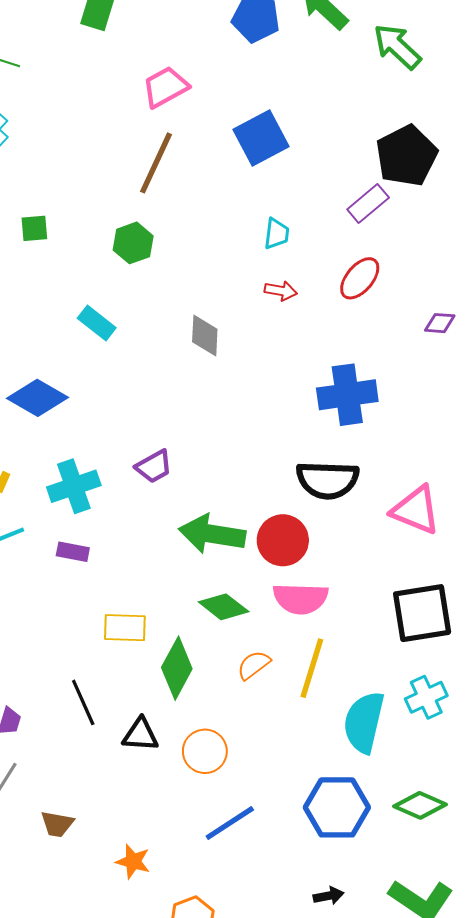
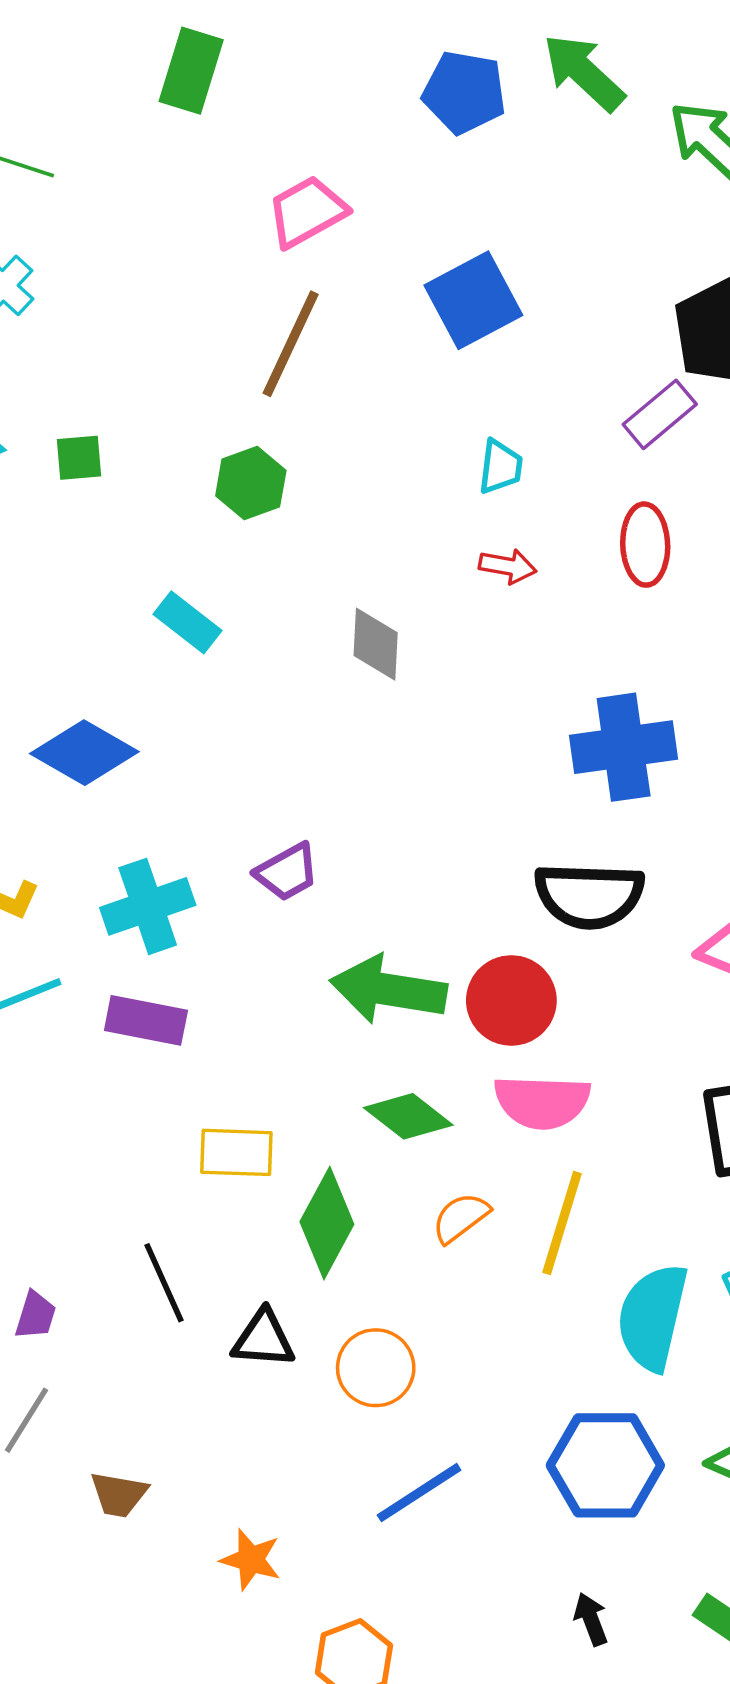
red ellipse: (360, 278) -> (645, 545), turned -42
purple rectangle: (73, 552) -> (146, 1020), size x1.4
black arrow: (329, 896) -> (591, 1619), turned -100

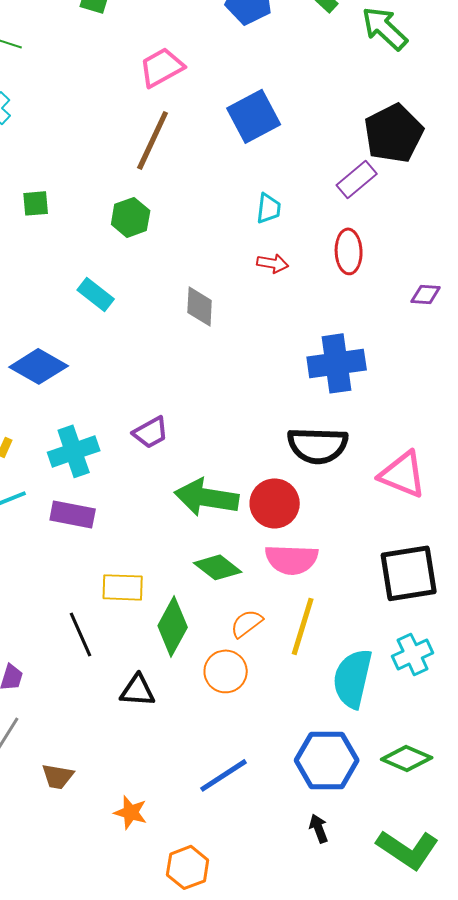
black line: (164, 1283) -> (81, 634), moved
orange circle: (376, 1368) -> (226, 671), moved
black arrow: (591, 1619) -> (319, 828), moved

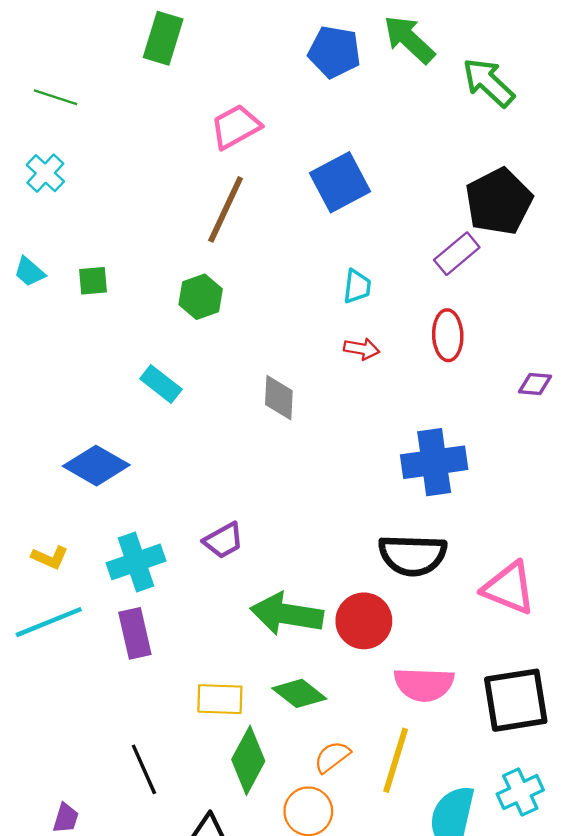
purple rectangle: (73, 514) -> (135, 633), turned 66
pink semicircle: (292, 559) -> (424, 684), moved
yellow rectangle: (123, 587) -> (220, 699), moved

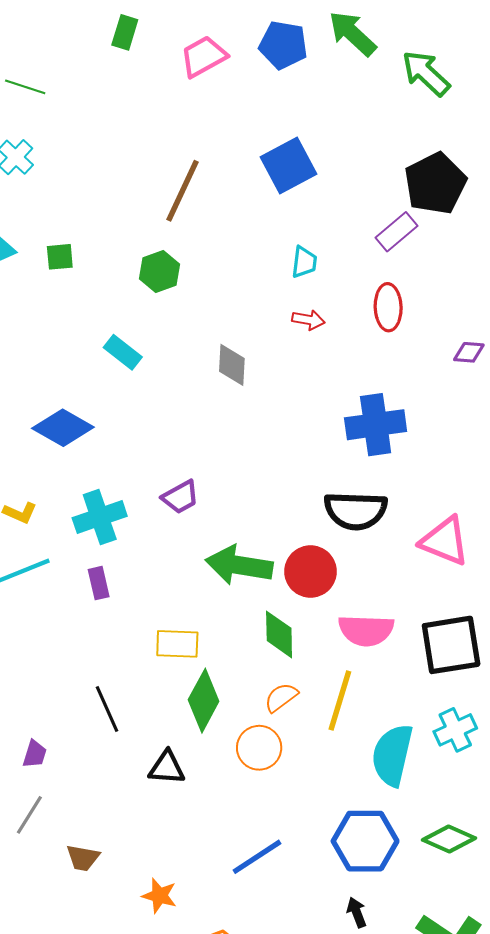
green rectangle: (163, 38) -> (125, 32), size x0.7
pink trapezoid: (236, 127) -> (204, 57), moved
purple rectangle: (135, 633) -> (99, 583), size x0.7
green diamond: (299, 693) -> (279, 634), moved, turned 51

